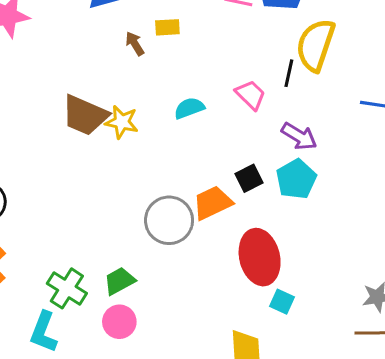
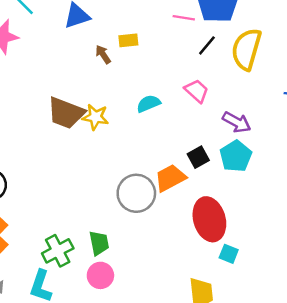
black line: (289, 73) -> (207, 45), moved, turned 30
green trapezoid: (119, 281) -> (99, 243), turned 110
green cross: (67, 288) -> (58, 251), turned 32

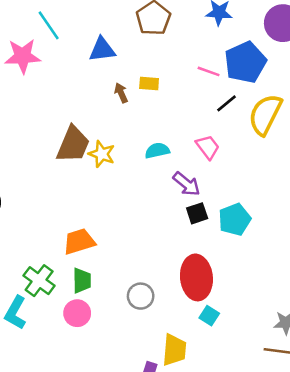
brown trapezoid: (66, 113) -> (73, 144), turned -99
purple arrow: (237, 122) -> (186, 184), moved
orange trapezoid: (170, 178) -> (79, 241), moved
gray circle: (136, 193) -> (141, 296), moved, size x0.7
green cross: (58, 251) -> (39, 281), turned -36

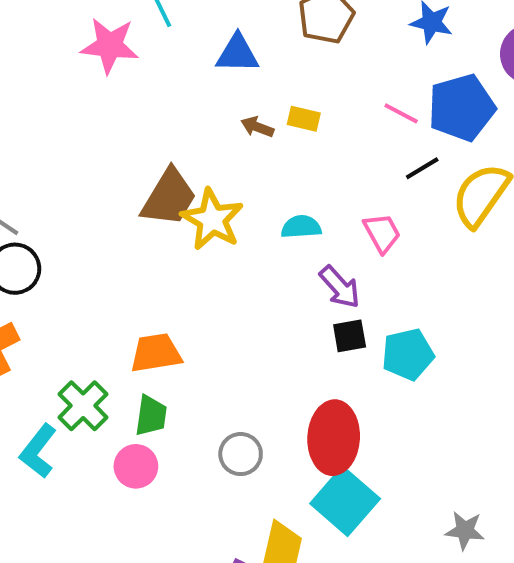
brown arrow: (121, 93) -> (257, 127), turned -54
yellow star: (102, 154) -> (212, 219), size x1.4
cyan square: (209, 316) -> (345, 501), size x2.0

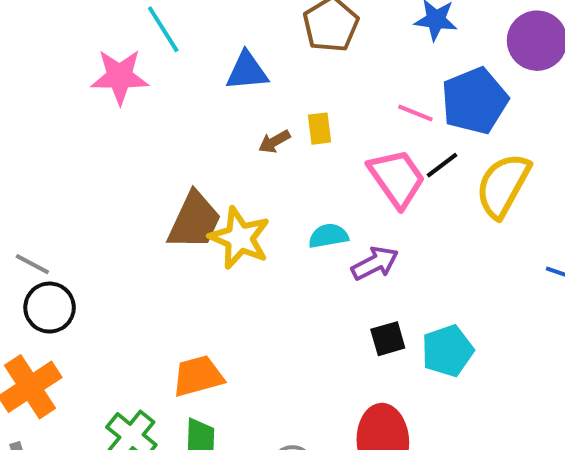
yellow rectangle: (304, 119) -> (320, 129), turned 76
brown arrow: (257, 127) -> (274, 142), turned -44
pink trapezoid: (382, 233) -> (397, 178), moved, size x1.5
purple arrow: (340, 287) -> (375, 263), moved, turned -69

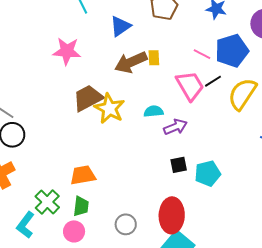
blue triangle: (247, 71) -> (120, 26), turned -35
pink star: (120, 77) -> (67, 51), moved
brown arrow: (274, 142) -> (131, 62), size x2.0
brown trapezoid: (194, 221) -> (88, 98), turned -148

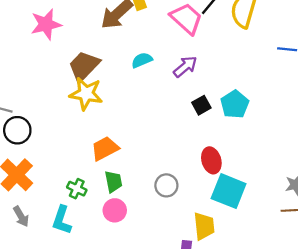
yellow star: (109, 108) -> (86, 94), moved
cyan semicircle: (154, 111) -> (142, 60), moved
green cross: (47, 202) -> (77, 189), size x0.7
red ellipse: (172, 215) -> (211, 160), size x0.7

